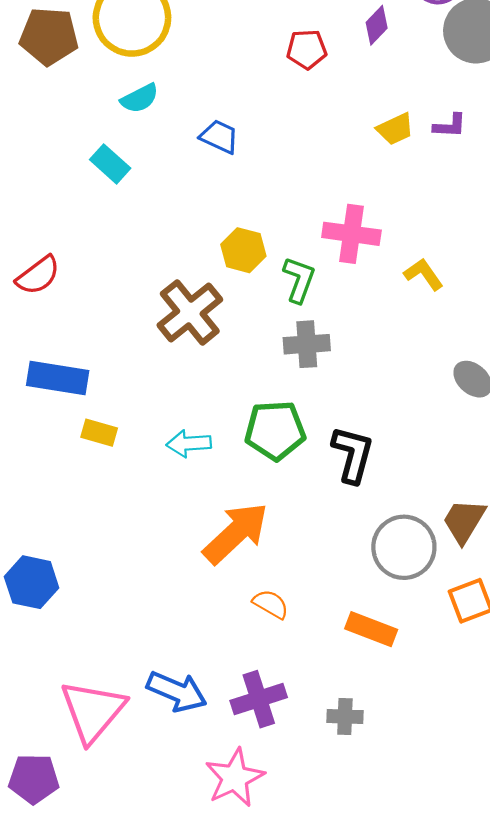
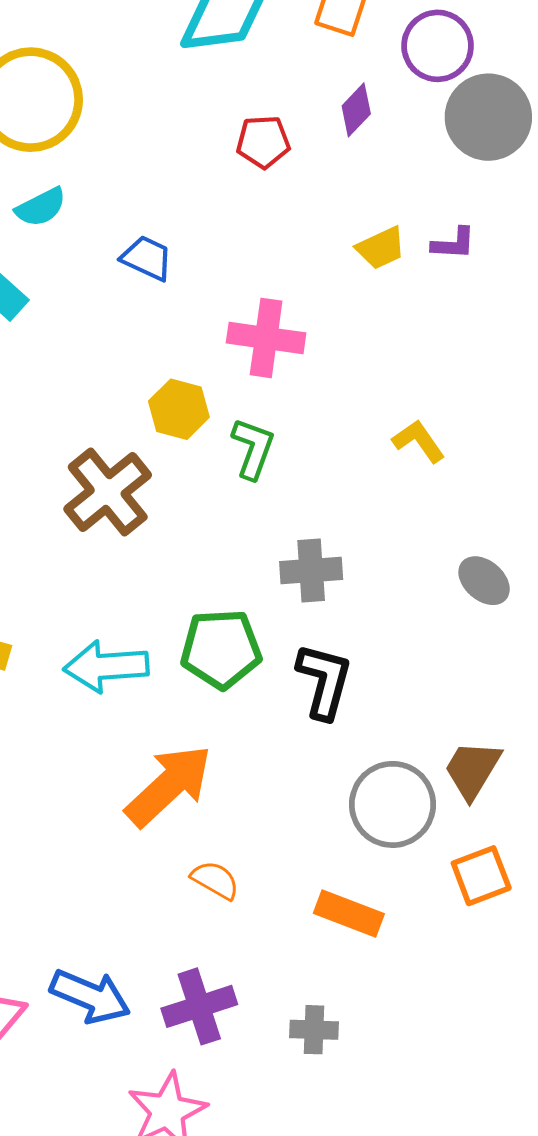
pink cross: (351, 234) -> (266, 338), moved
gray cross: (307, 344) -> (311, 570), moved
cyan arrow: (189, 444) -> (106, 666), size x1.4

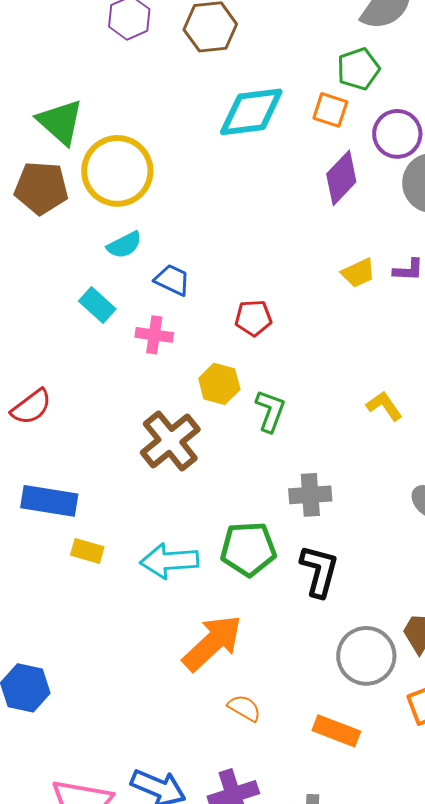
purple diamond: (356, 110) -> (341, 178), size x1.5
red pentagon: (263, 142) -> (253, 318), moved
blue trapezoid: (147, 258) -> (172, 280), moved
pink cross: (266, 338) -> (154, 335), moved, size x0.7

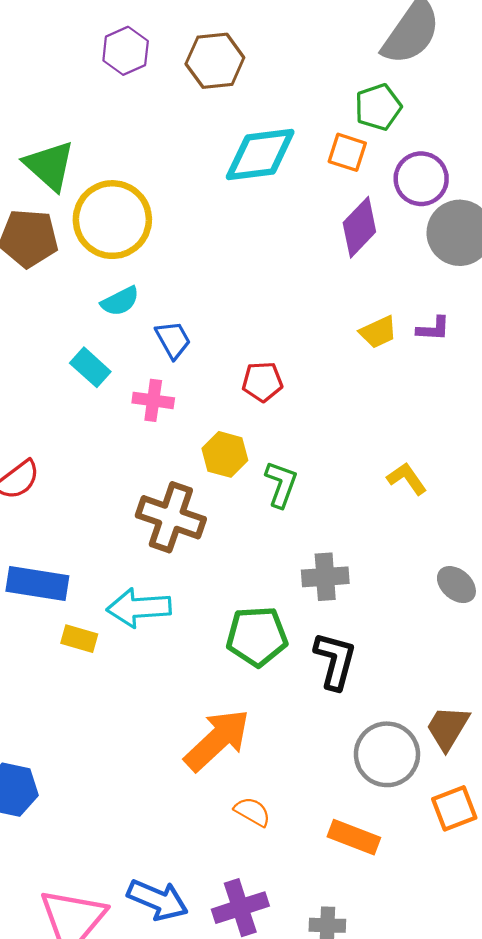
blue trapezoid: (172, 280) -> (173, 340), turned 36
brown cross: (170, 441) -> (171, 517), turned -32
cyan arrow: (169, 561) -> (139, 608), moved

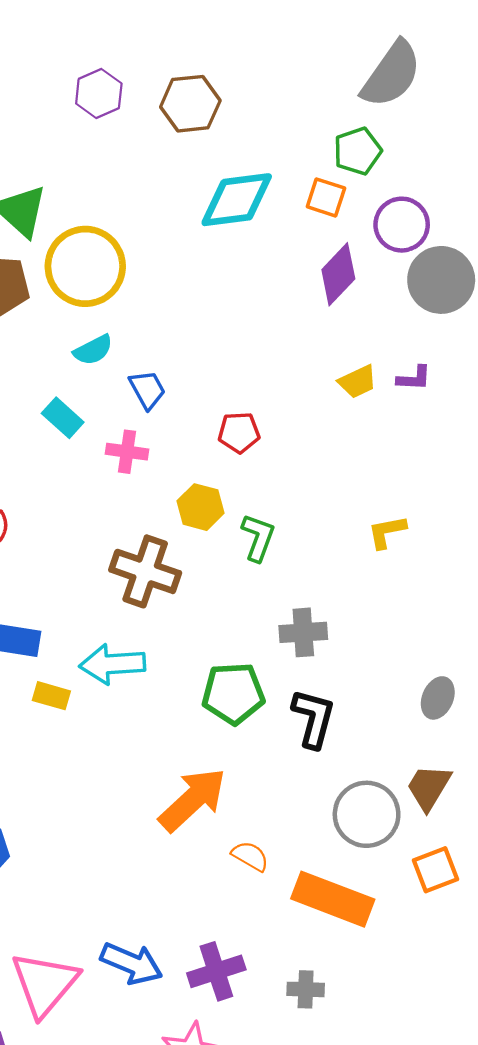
yellow L-shape: (407, 479) -> (387, 532), turned -66
gray ellipse: (456, 585) -> (438, 698), moved, turned 72
orange semicircle: (252, 812) -> (250, 856), moved
orange rectangle: (354, 837) -> (333, 899), size x1.5

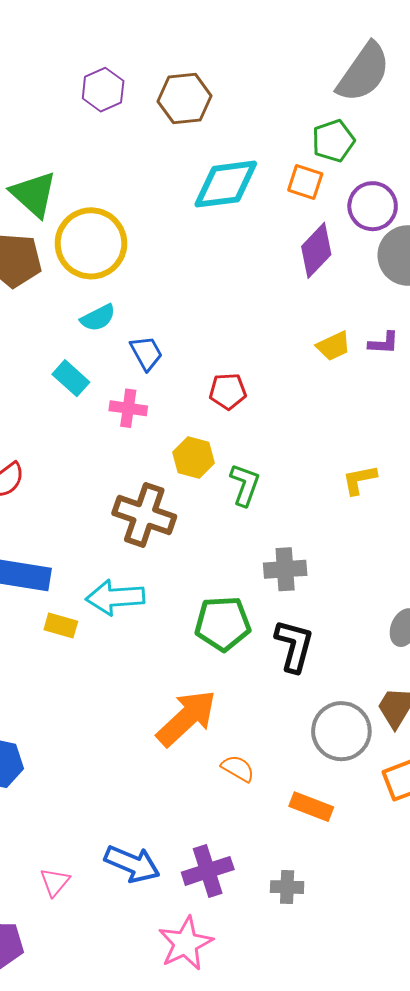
orange rectangle: (333, 899) -> (311, 807), size x0.6
pink triangle: (45, 984) -> (55, 882), size x0.5

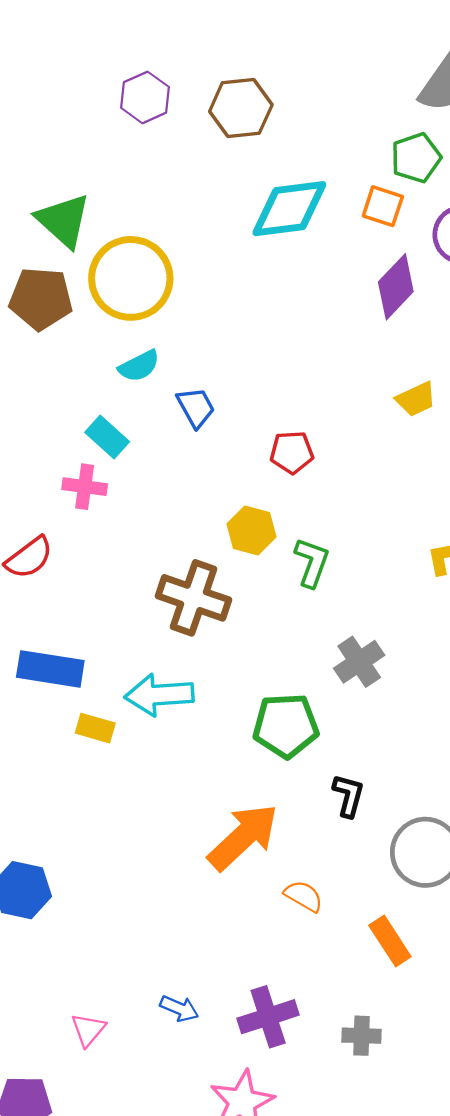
pink cross: (128, 408) -> (85, 487), moved
gray cross: (285, 569) -> (359, 662), turned -30
black L-shape: (294, 646) -> (348, 795), moved, size x0.7
orange rectangle: (311, 807) -> (390, 941), turned 36
blue arrow: (132, 864) -> (179, 1008), size x0.6

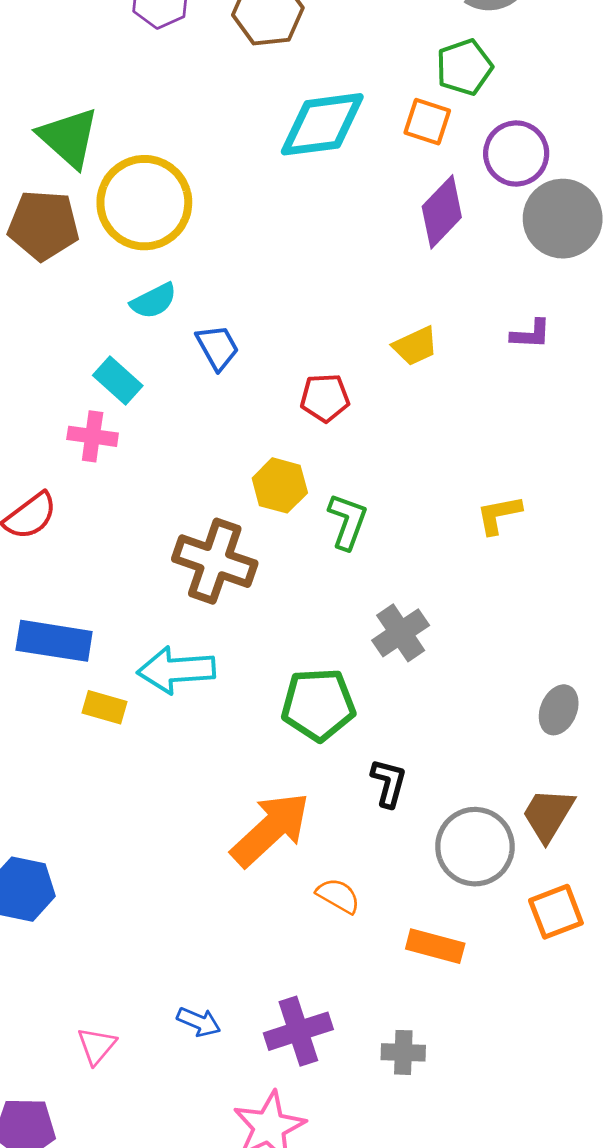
yellow trapezoid: (416, 399) -> (415, 346), moved
orange rectangle: (390, 941) -> (435, 946), turned -42

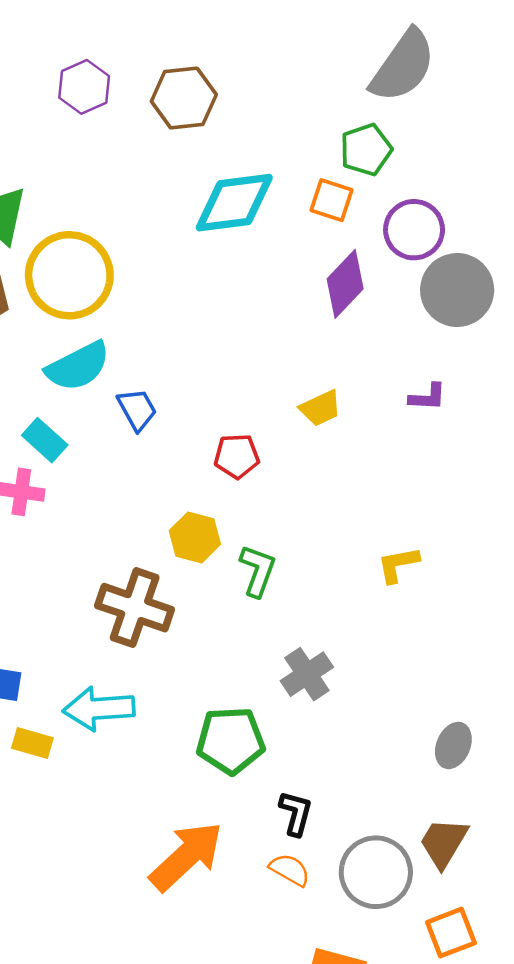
cyan semicircle: (154, 301) -> (78, 366), size x1.5
orange semicircle: (338, 896) -> (290, 870), moved

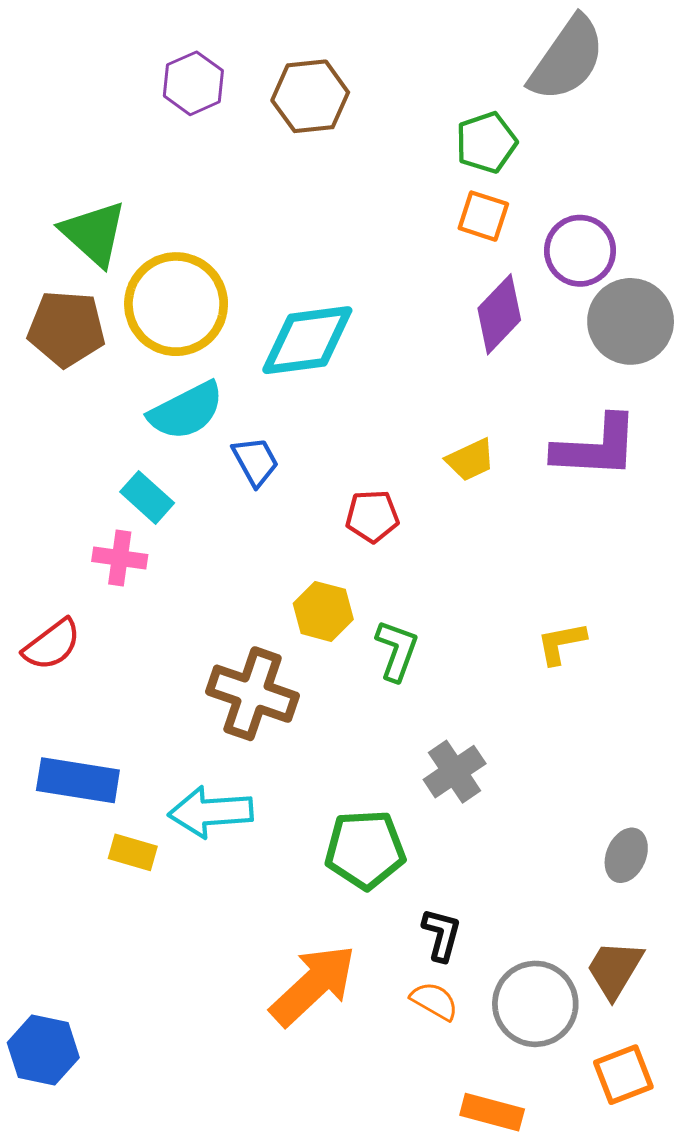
green pentagon: (366, 150) -> (486, 142), moved
cyan diamond: (234, 203) -> (307, 340), moved
purple L-shape: (428, 397) -> (596, 447), size x2.0

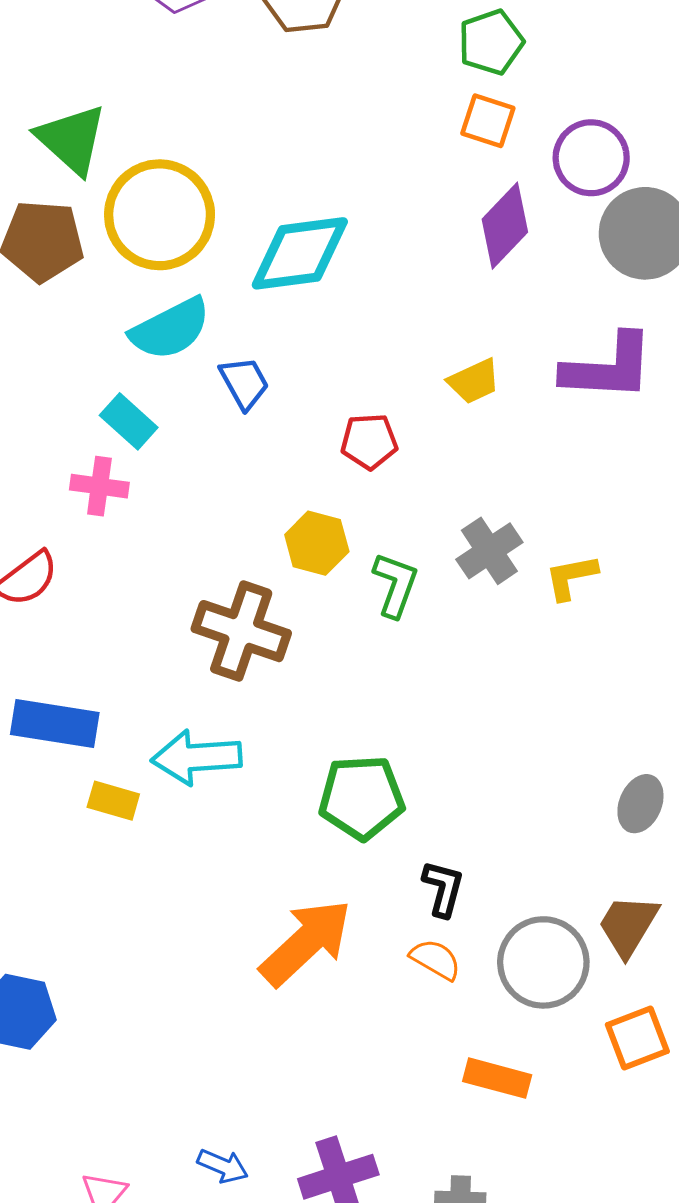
gray cross: (455, 772) -> (489, 551), moved

